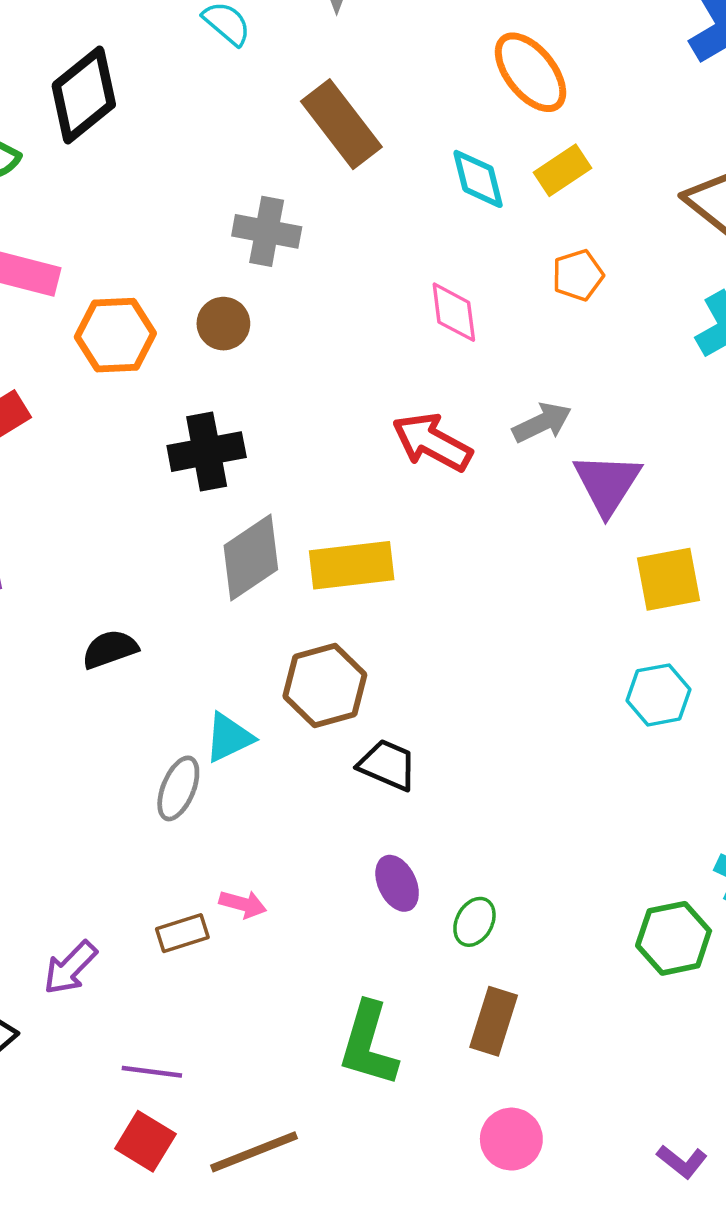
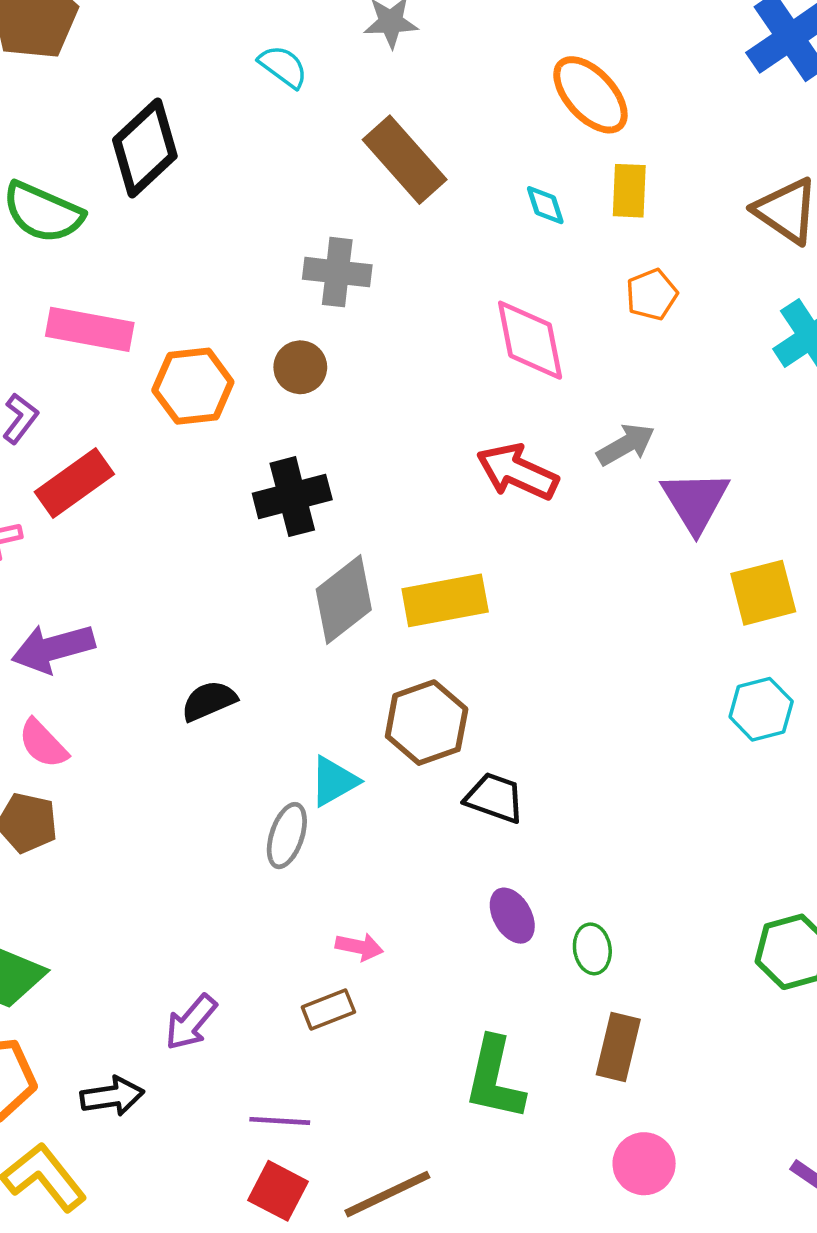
yellow rectangle: (563, 170) -> (629, 191), turned -50
cyan diamond: (478, 179) -> (545, 205), size x0.7
pink diamond: (454, 312) -> (530, 340), size x1.4
green ellipse: (474, 922) -> (592, 949), turned -33
brown rectangle: (182, 933) -> (328, 1010), moved

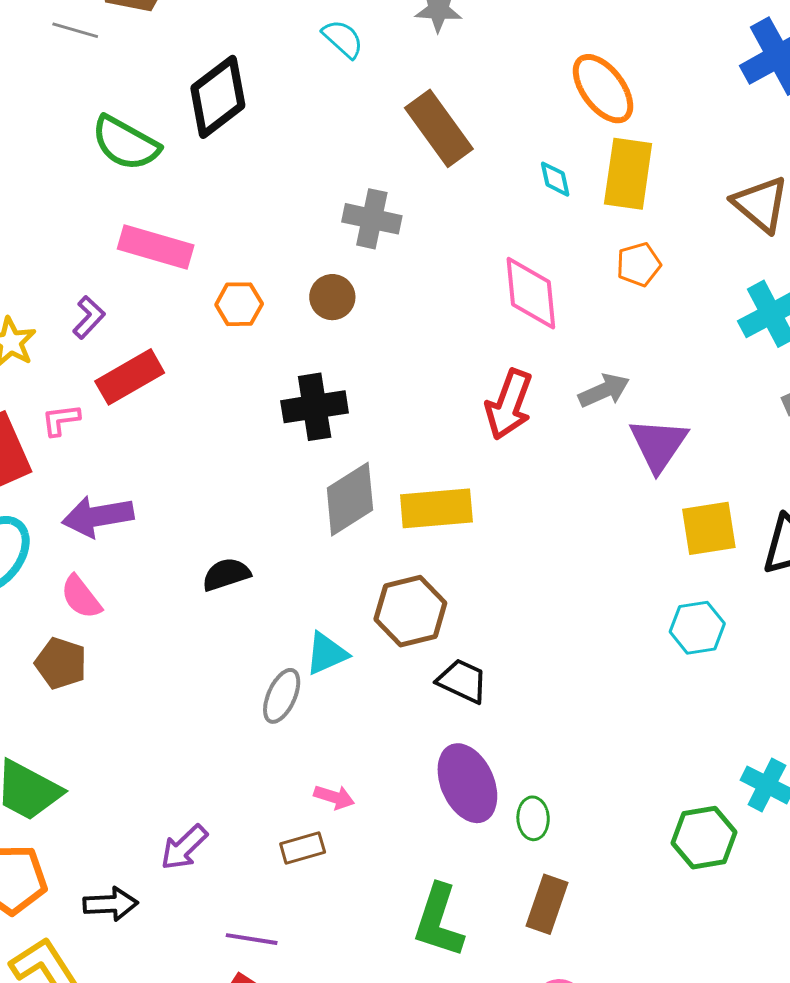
yellow rectangle: (629, 191) -> (628, 174), size x1.5
orange hexagon: (193, 386) -> (239, 304), size x0.7
red arrow: (517, 472) -> (509, 404), turned -100
purple ellipse: (512, 916) -> (467, 783), size x1.6

